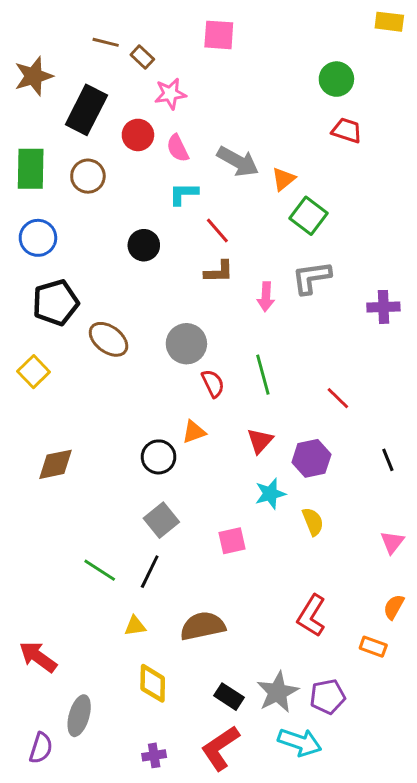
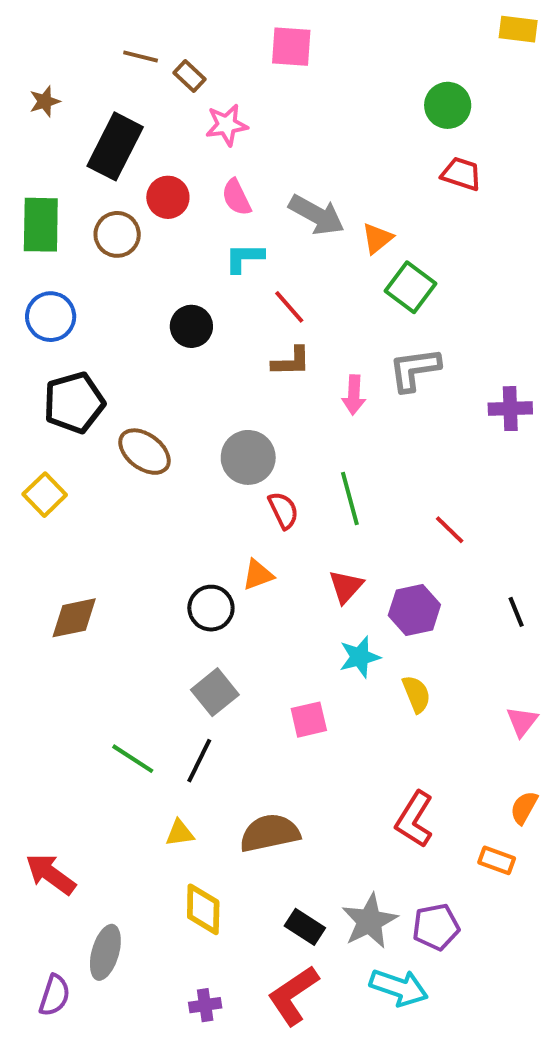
brown star: (34, 76) -> (45, 101), size x0.6
red circle: (138, 135) -> (168, 197), moved

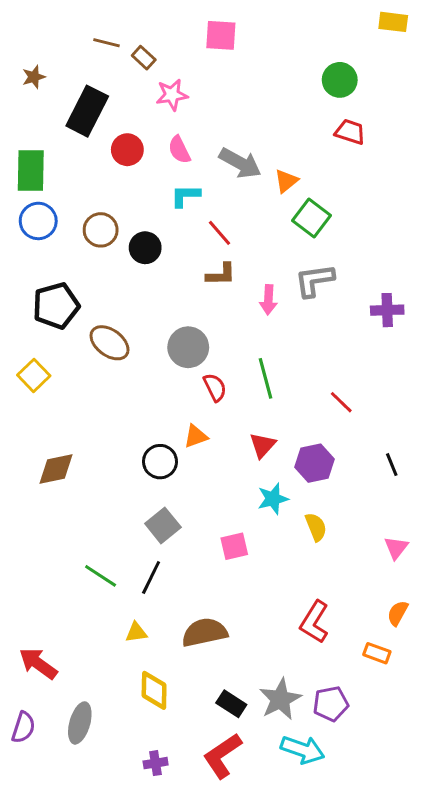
brown circle: (117, 234) -> (101, 230), moved
blue circle: (51, 317) -> (38, 221), moved
purple semicircle: (55, 995) -> (23, 727), moved

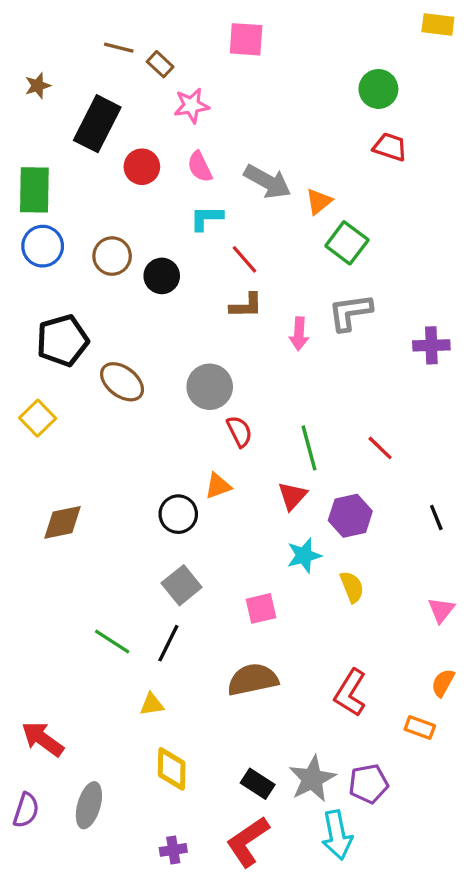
green line: (265, 378) -> (309, 448), moved
brown semicircle: (205, 632) -> (253, 680), moved
cyan arrow: (303, 750) -> (337, 835), turned 60

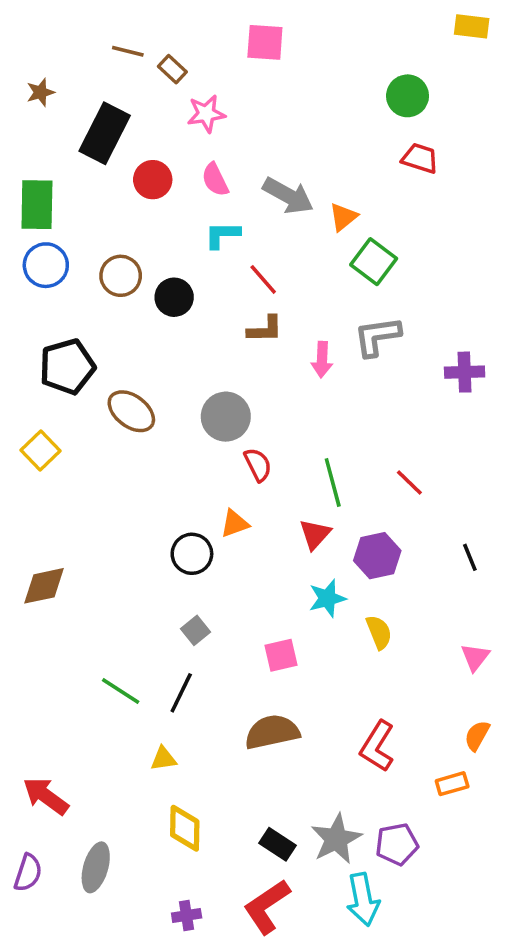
brown diamond: (62, 522) -> (44, 586), moved
gray square: (182, 585) -> (195, 630), size x0.7
orange rectangle: (420, 728) -> (452, 784), turned -36

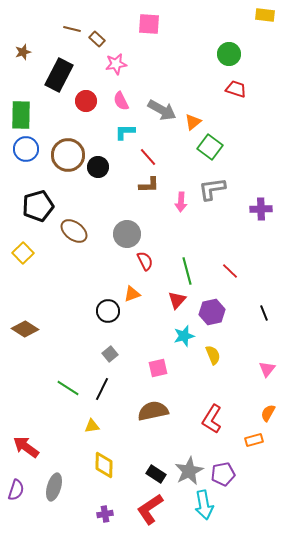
brown circle: (121, 276) -> (68, 155), size x1.4
brown diamond: (44, 586) -> (25, 329), turned 44

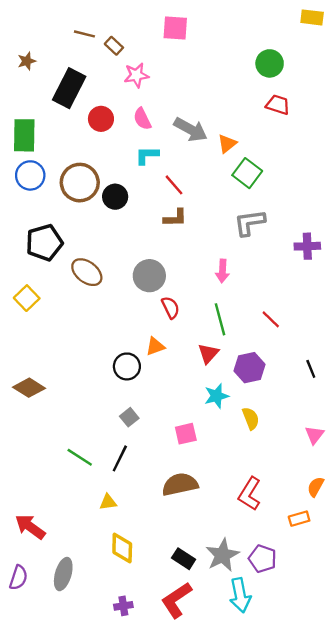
pink arrow: (181, 202) -> (222, 271), moved
purple pentagon: (223, 474) -> (263, 559), turned 30

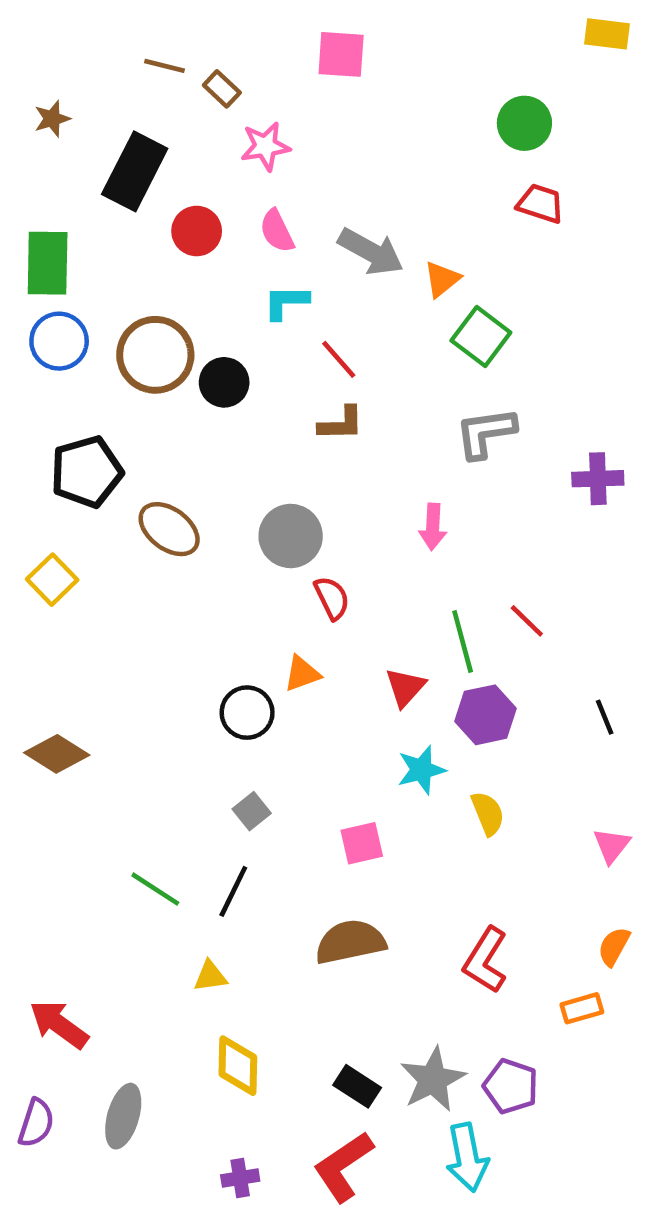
green line: (220, 319) -> (463, 641), moved

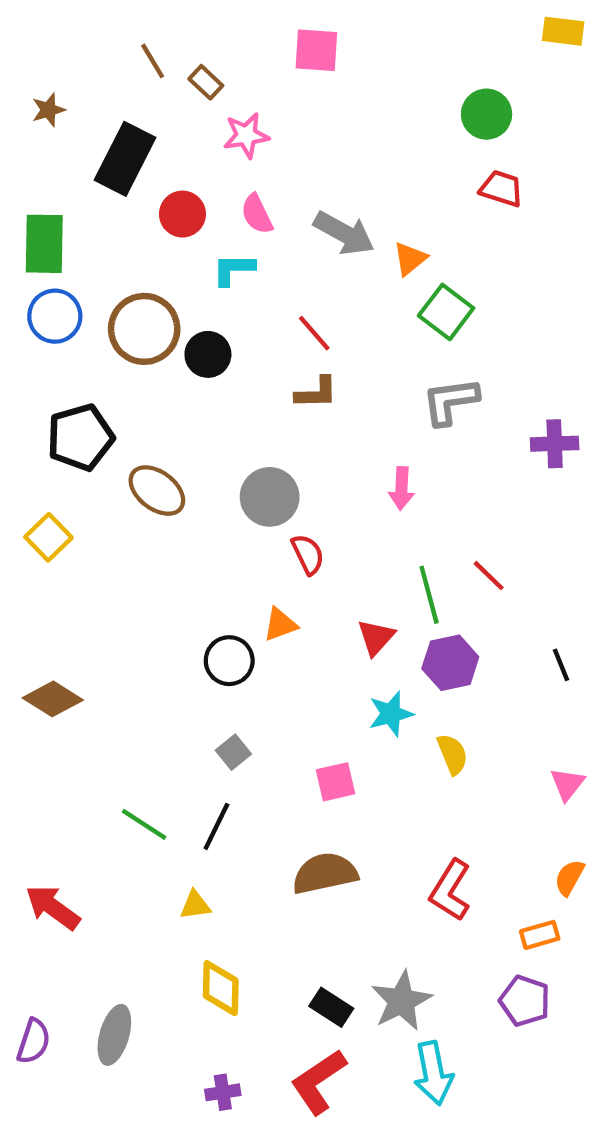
brown line: (164, 66) -> (153, 61), turned 45
cyan L-shape: (286, 302) -> (233, 269), moved
red arrow: (59, 1024) -> (53, 907), moved
purple pentagon: (511, 1086) -> (525, 1001), moved

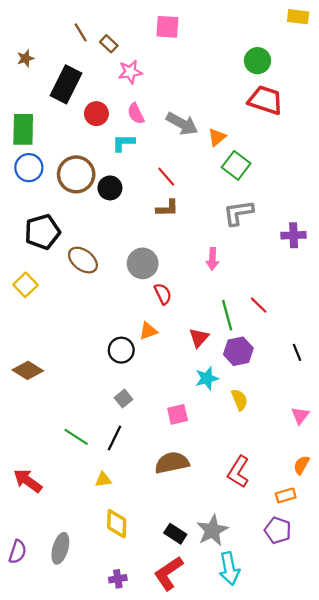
red trapezoid: (501, 189) -> (265, 100), size x1.5

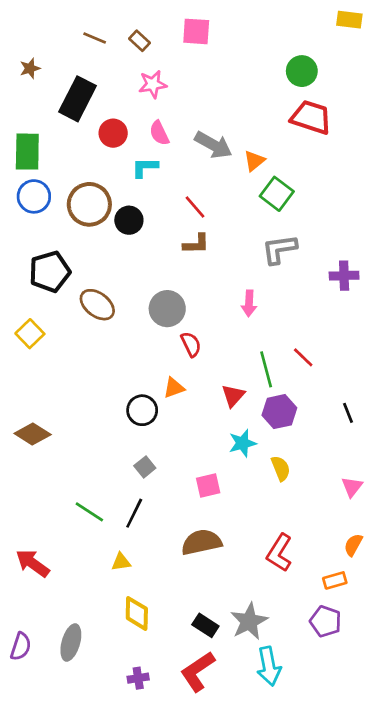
brown line: (81, 32) -> (95, 38), turned -36
brown rectangle: (109, 44) -> (139, 41), moved

